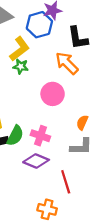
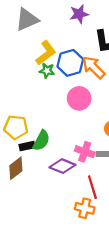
blue hexagon: (39, 25) -> (70, 63), moved
pink cross: (40, 136) -> (85, 152), moved
orange cross: (47, 209) -> (85, 208), moved

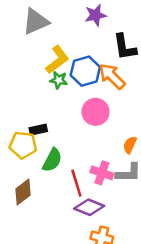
black rectangle: (27, 146) -> (38, 130), moved
purple diamond: (62, 166) -> (89, 207), moved
red line: (92, 187) -> (76, 183), moved

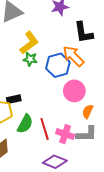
blue hexagon: (85, 71) -> (58, 65), moved
pink circle: (95, 112) -> (74, 91), moved
red line: (76, 183) -> (45, 129), moved

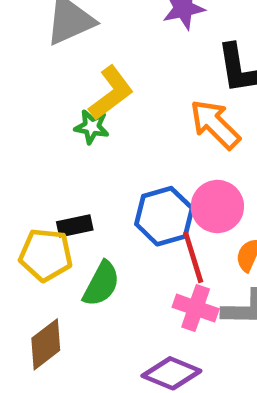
green star: (30, 59) -> (92, 127), moved
blue hexagon: (58, 65) -> (164, 216), moved
red line: (45, 129) -> (193, 257), moved

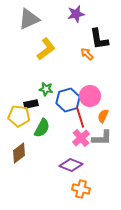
orange arrow: (215, 124) -> (87, 54), moved, size x0.6
green star: (92, 127) -> (46, 89), moved
pink cross: (196, 308) -> (81, 138), turned 30

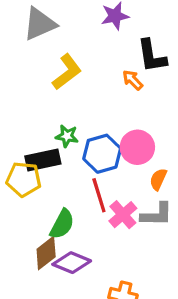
black rectangle: (31, 104) -> (43, 160), size x1.5
red line: (80, 117) -> (99, 195), moved
green semicircle: (42, 128) -> (62, 224), moved
brown diamond: (19, 153) -> (46, 253), moved
purple diamond: (71, 165) -> (72, 263), moved

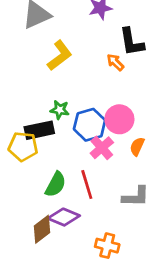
red line: (99, 195) -> (87, 184), moved
pink cross: (123, 215) -> (102, 148), moved
gray L-shape: (157, 215) -> (136, 197), moved
brown diamond: (46, 253) -> (42, 229), moved

